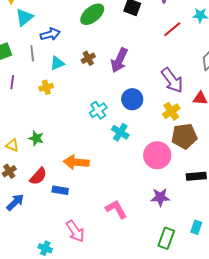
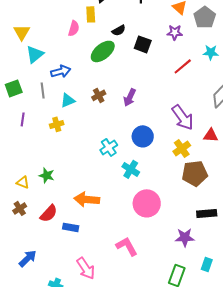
purple arrow: (119, 60) -> (130, 97), size x0.7
pink circle: (157, 155) -> (147, 203), moved
purple star: (160, 197) -> (185, 237), moved
blue arrow: (15, 202) -> (28, 258), moved

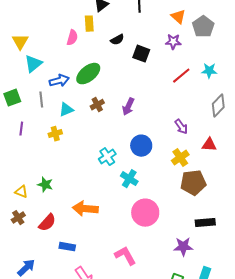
green ellipse: (103, 51) -> (88, 74), moved
cyan star: (211, 52) -> (209, 71), moved
purple arrow: (183, 117) -> (181, 127), size x0.6
blue rectangle: (71, 227) -> (67, 247), moved

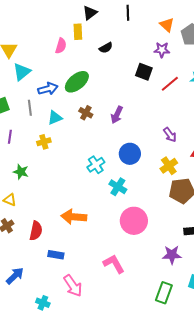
black square: (141, 54) -> (144, 72), moved
brown cross: (97, 105) -> (86, 113), turned -32
green star: (45, 185) -> (21, 172), moved
red semicircle: (47, 223) -> (36, 231), turned -30

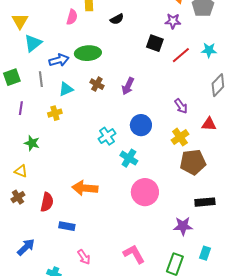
green ellipse: (77, 82) -> (88, 53), turned 35
pink L-shape: (114, 264) -> (134, 254), moved
pink arrow: (73, 286) -> (84, 257), size x0.7

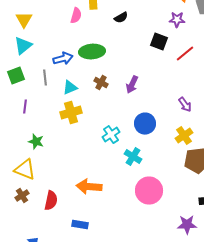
cyan triangle: (33, 43) -> (23, 46), moved
yellow cross: (55, 113) -> (71, 113), moved, size x1.5
yellow triangle: (21, 171) -> (25, 170), size x1.6
blue rectangle: (67, 226) -> (80, 225), moved

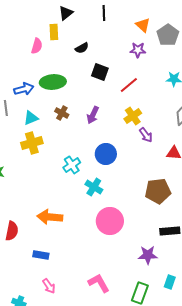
black square: (159, 42) -> (100, 72), moved
red line: (185, 54) -> (129, 85), moved
yellow cross: (184, 136) -> (133, 116), moved

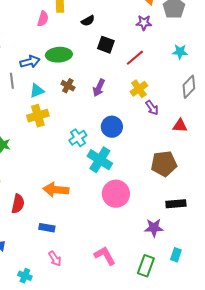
cyan cross: (94, 187) -> (100, 160), size x1.4

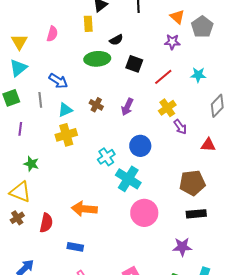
pink semicircle: (43, 19) -> (52, 34), moved
cyan star: (180, 52) -> (198, 75), moved
green ellipse: (59, 55) -> (97, 59), moved
blue arrow: (30, 62) -> (58, 81), turned 48
black rectangle: (176, 204) -> (196, 214), moved

